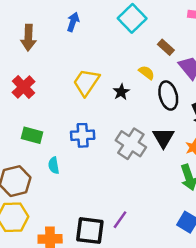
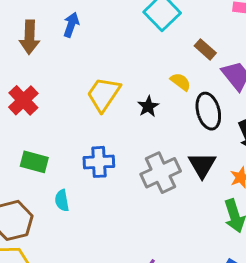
blue arrow: (73, 22) -> (71, 25), moved
gray cross: (131, 144) -> (161, 173), turned 32

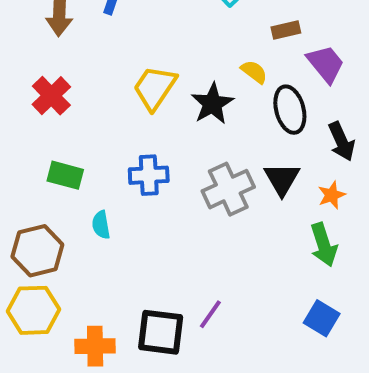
brown rectangle: (205, 49) -> (286, 30), turned -55
black star: (148, 106) -> (212, 104), size x1.5

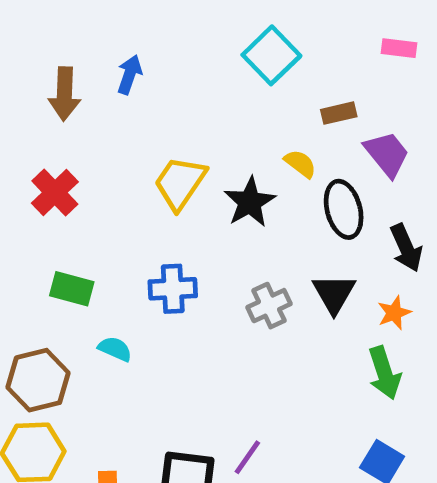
gray cross: (228, 189) -> (269, 306), size x0.7
cyan semicircle: (101, 225) -> (115, 349), turned 124

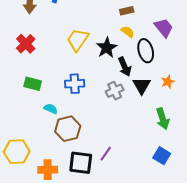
brown rectangle: (339, 113) -> (127, 11), moved
black arrow: (406, 248) -> (125, 67), moved
orange star: (394, 313) -> (168, 82), moved
brown hexagon: (38, 380) -> (68, 129), moved

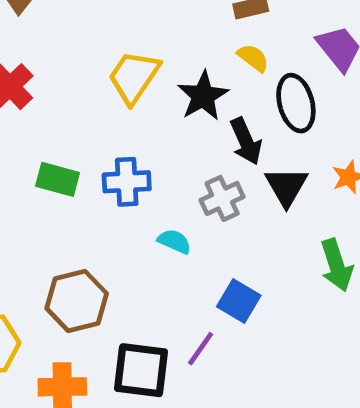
green rectangle: (33, 84) -> (58, 179), moved
cyan semicircle: (51, 109) -> (174, 241), moved
brown hexagon: (68, 129) -> (77, 301), moved
blue square: (162, 156) -> (239, 301), moved

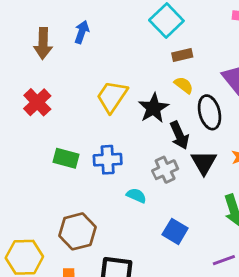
purple line: (201, 349) -> (224, 260), moved, turned 35

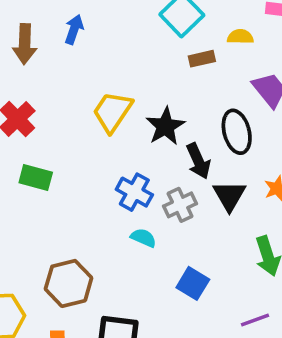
yellow semicircle: (184, 85) -> (240, 37), moved, turned -36
green rectangle: (66, 158) -> (36, 177), moved
blue cross: (108, 160) -> (134, 192), moved, turned 32

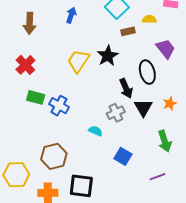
blue arrow: (74, 29) -> (71, 15), moved
black star: (165, 126) -> (108, 56), moved
blue cross: (134, 192) -> (59, 106), moved

